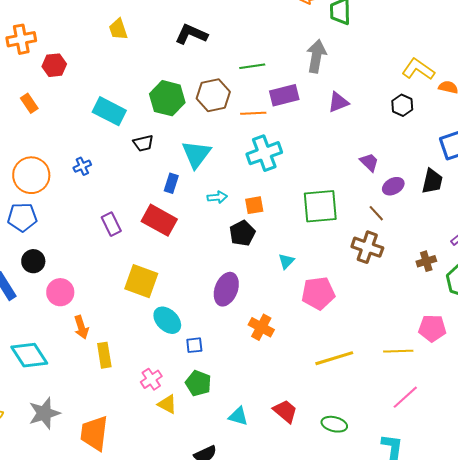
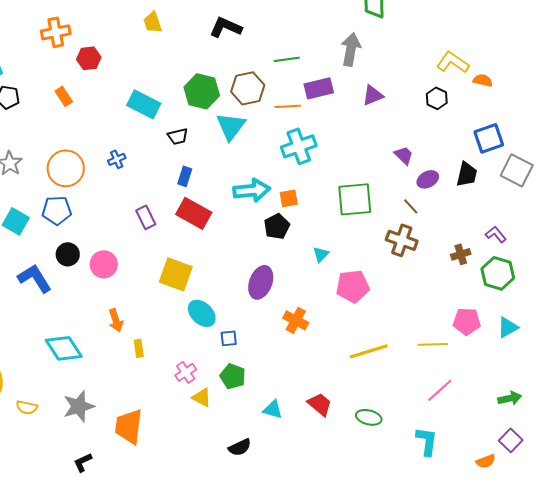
cyan triangle: (196, 154) -> (231, 126), moved
blue rectangle: (171, 183) -> (185, 176), moved
cyan arrow: (217, 197) -> (252, 190), size x1.8
pink circle: (60, 292) -> (104, 264), moved
yellow rectangle: (104, 355) -> (139, 348), size x0.7

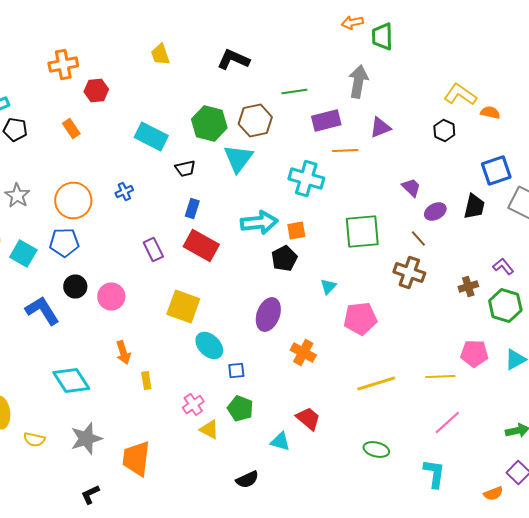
orange line: (288, 106) -> (345, 150), moved
cyan cross: (299, 146) -> (306, 178), turned 36
red trapezoid: (320, 404) -> (308, 418), moved

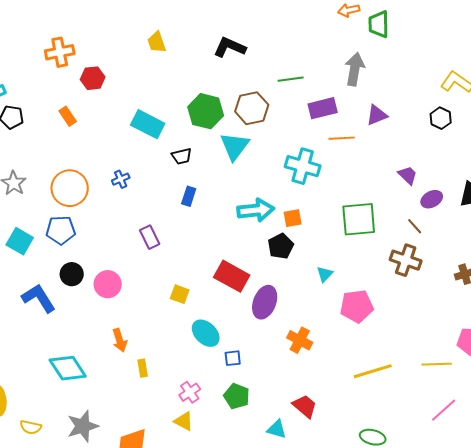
red rectangle: (201, 246) -> (232, 276), moved
yellow square: (183, 306) -> (180, 294), size x0.6
yellow triangle: (209, 430) -> (184, 421), moved

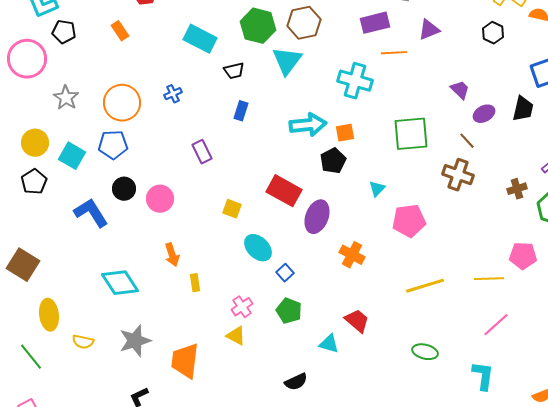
blue square: (233, 358) -> (285, 273), turned -36

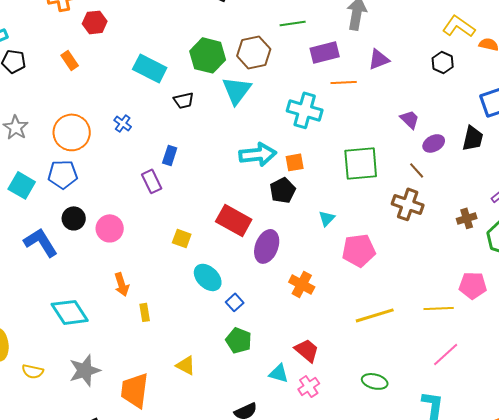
blue cross: (173, 94) -> (123, 123), turned -30
blue rectangle: (241, 111) -> (170, 155), moved
pink cross: (242, 307) -> (309, 386), moved

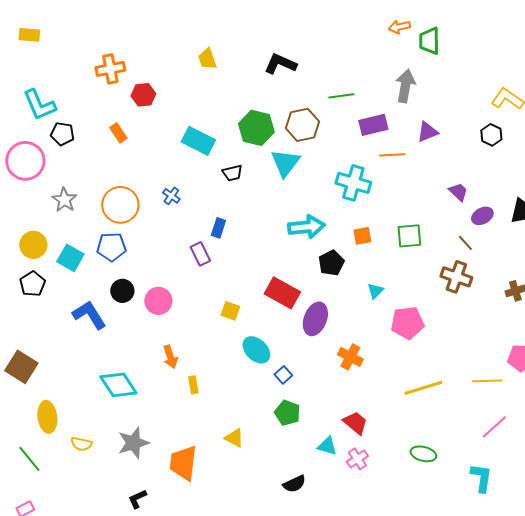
orange square: (295, 162) -> (362, 236), moved
green square: (361, 163) -> (409, 236), size x0.7

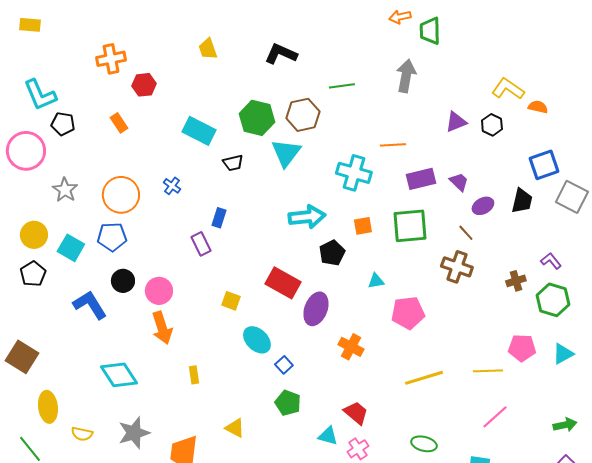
purple rectangle: (373, 125) -> (421, 179), moved
purple triangle: (427, 132) -> (456, 122), moved
green square: (409, 236) -> (410, 226), size x1.4
cyan triangle: (375, 291) -> (376, 281), turned 36
orange arrow: (170, 357) -> (162, 328), moved, size x1.4

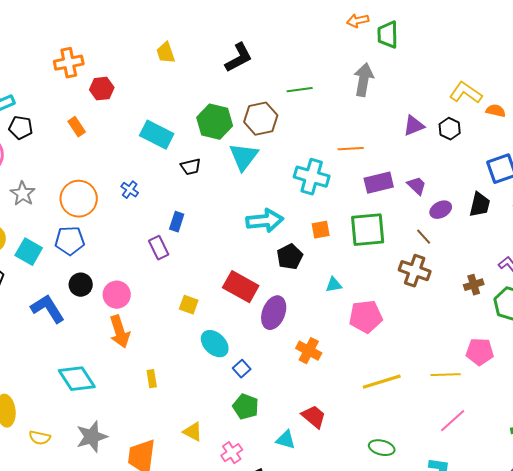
black L-shape: (281, 54) -> (239, 58), turned 128
pink cross: (358, 449) -> (232, 453), moved

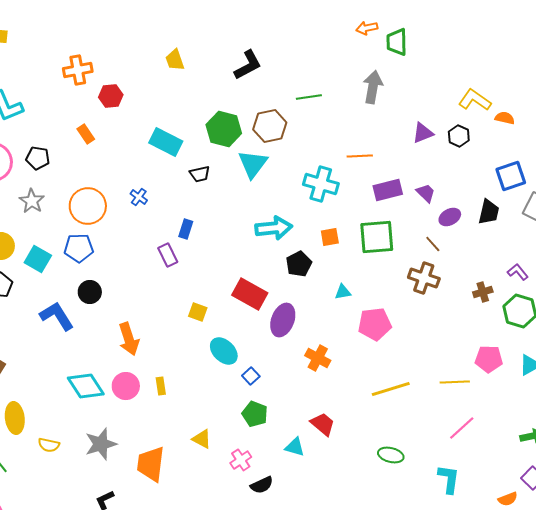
black pentagon: (21, 128) -> (38, 158), moved
pink circle: (117, 295) -> (126, 386), moved

